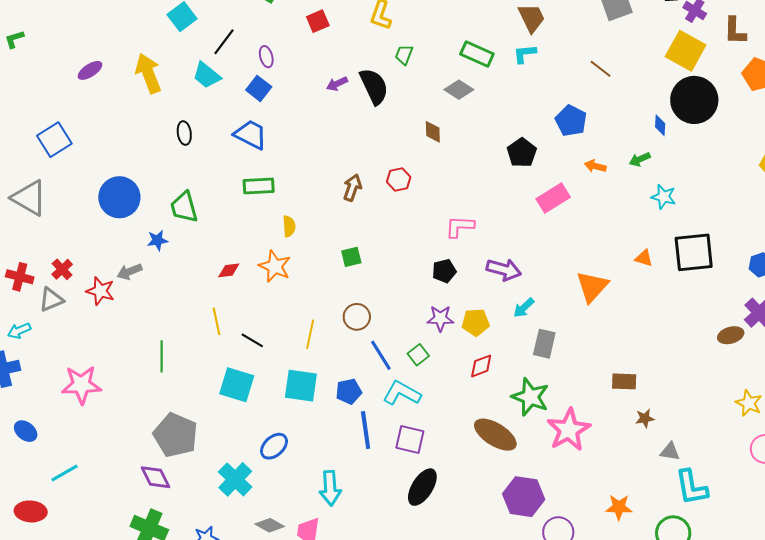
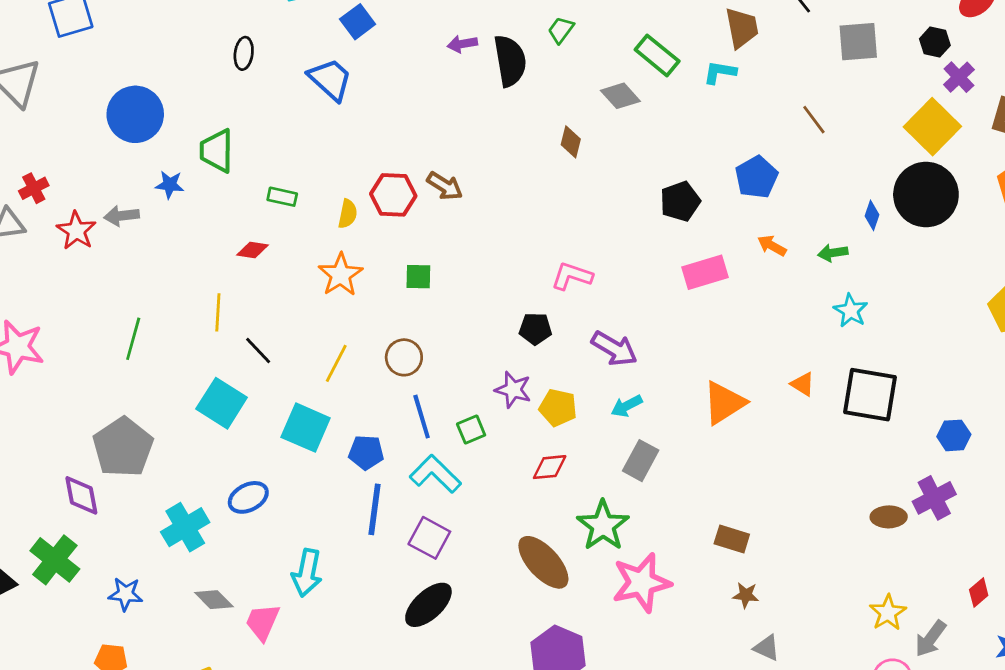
red hexagon: (399, 180) -> (393, 195), moved, size x1.4
green rectangle: (259, 186) -> (282, 197), moved, size x0.7
brown arrow: (352, 188) -> (445, 186), turned 88
orange star: (275, 266) -> (341, 275), moved

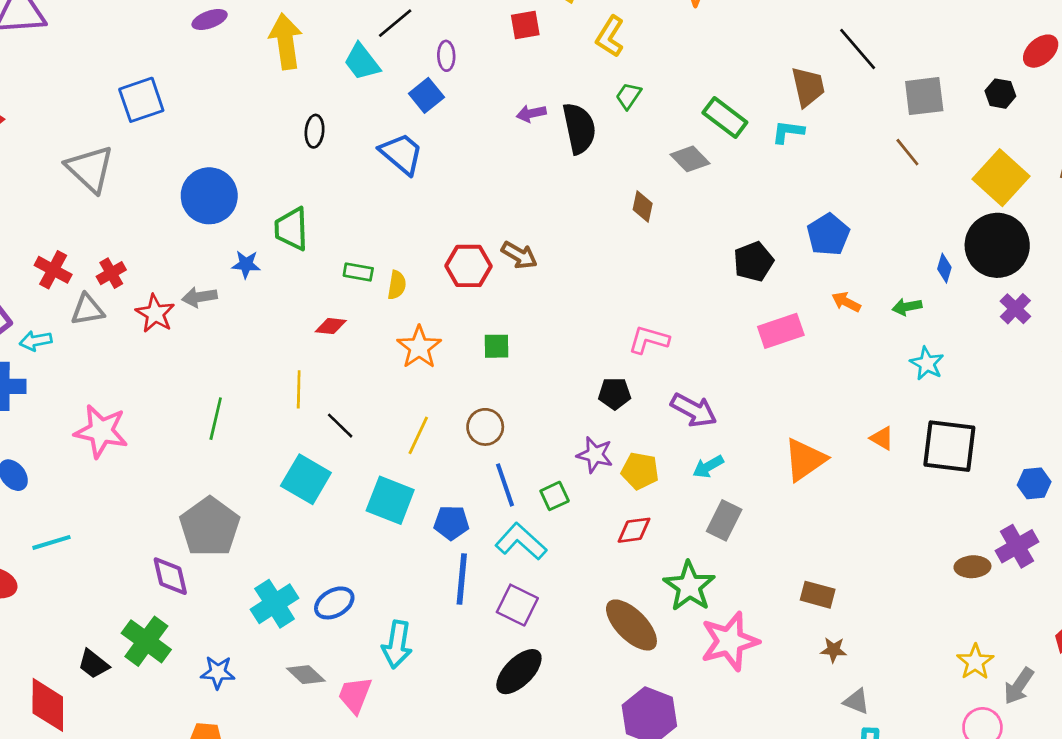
purple cross: (959, 77) -> (1015, 309), moved
brown line: (814, 120) -> (907, 152), moved
yellow semicircle: (348, 214) -> (397, 285), moved
blue ellipse: (248, 497) -> (334, 603), moved

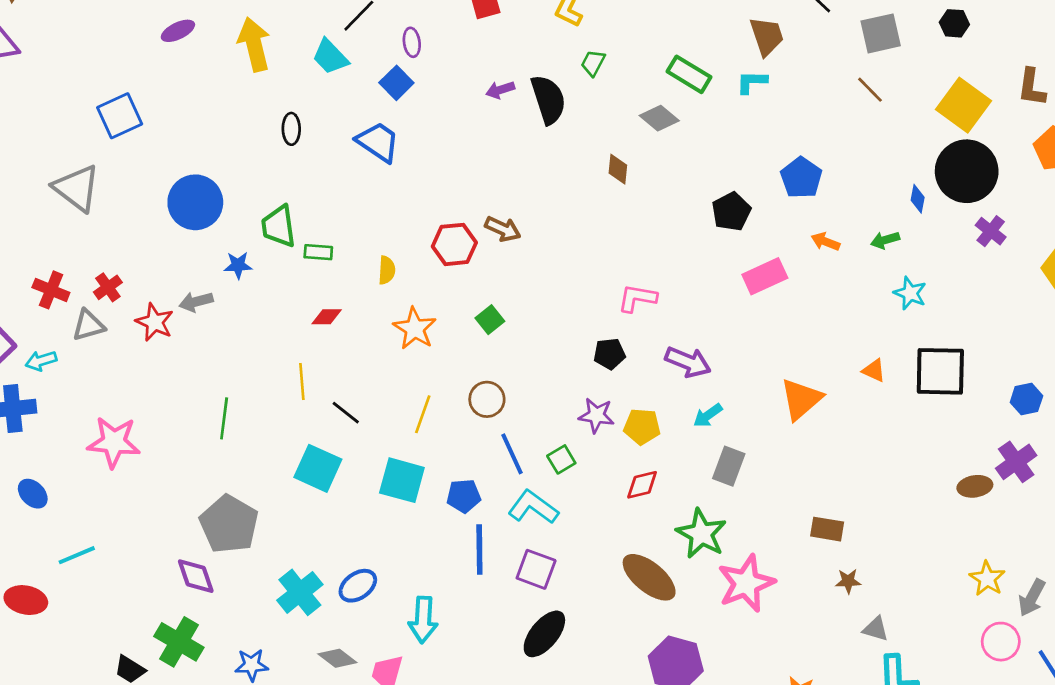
green rectangle: (358, 272) -> (318, 252), moved
green square: (496, 346) -> (490, 320), turned -32

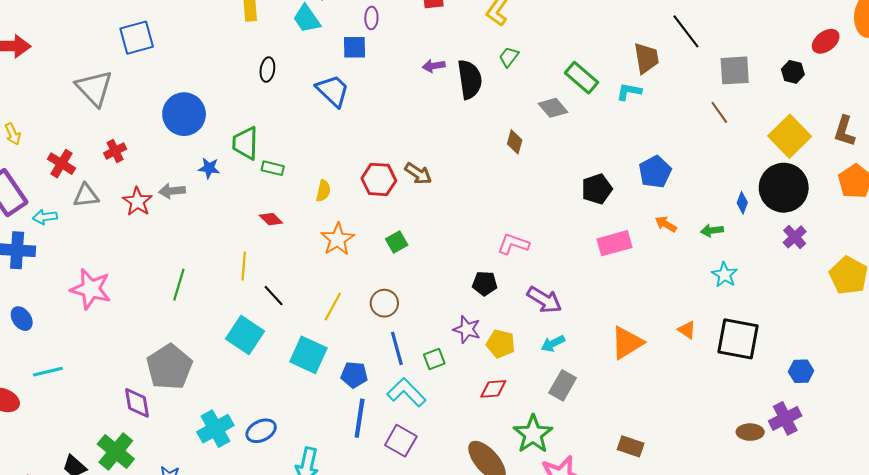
blue square: (396, 83) -> (354, 47), turned 35
red cross: (108, 287) -> (115, 151), moved
red diamond: (327, 317) -> (271, 219), turned 35

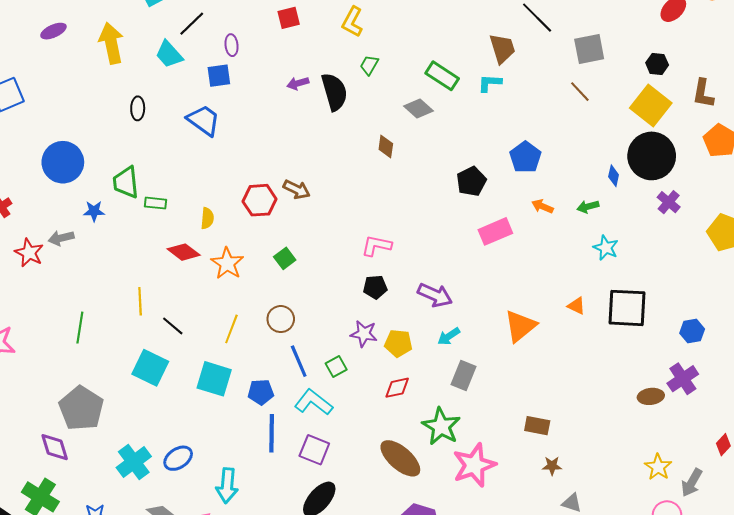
black hexagon: (793, 72) -> (657, 64), moved
red diamond: (271, 219) -> (184, 252), moved, size x1.4
pink L-shape: (513, 244) -> (376, 246), moved

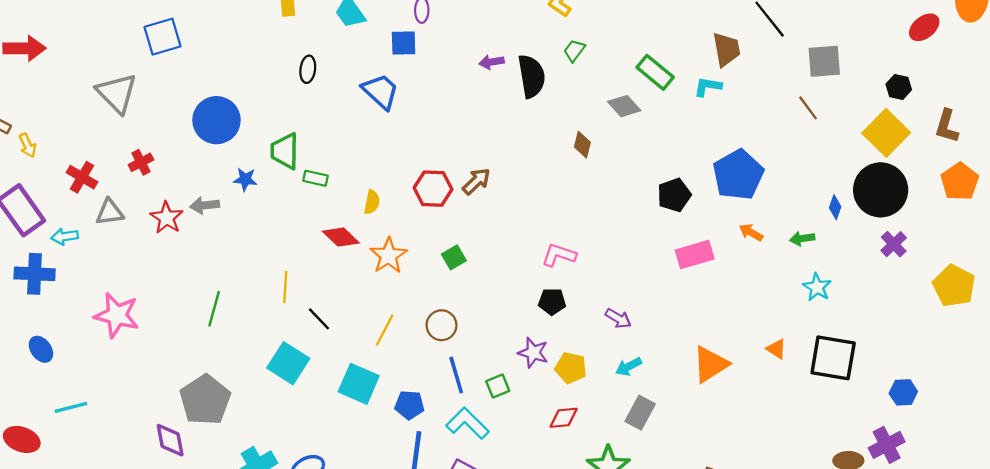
blue pentagon: (525, 157) -> (738, 175), size x1.4
brown arrow: (297, 189) -> (476, 181), turned -76
purple arrow: (435, 295) -> (618, 318), size x0.7

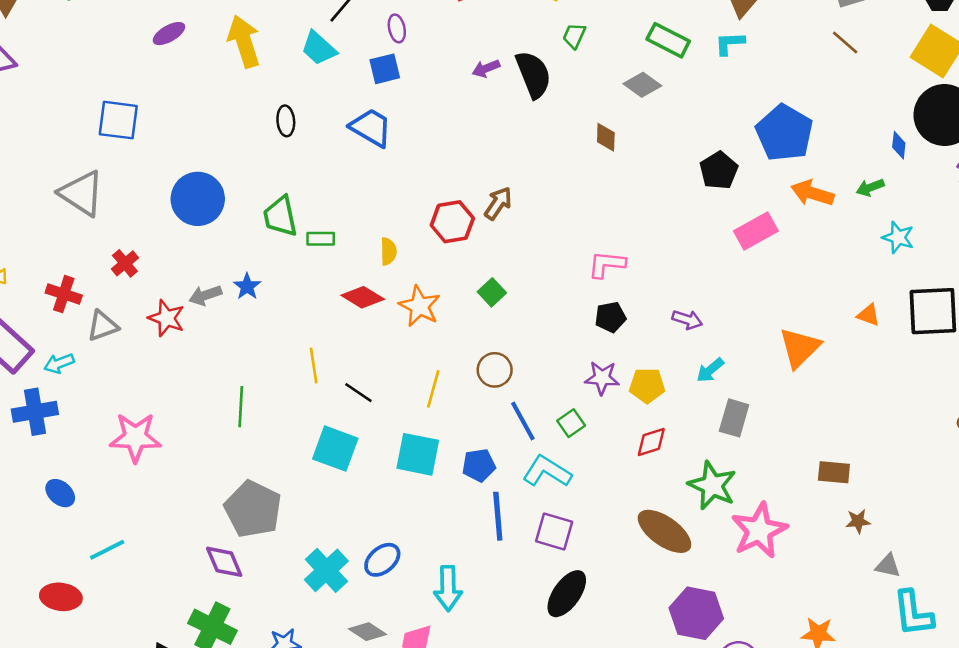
blue square: (163, 37) -> (118, 120), turned 36
blue star: (245, 179) -> (247, 286), moved, turned -30
orange arrow: (751, 232) -> (812, 193), size x1.5

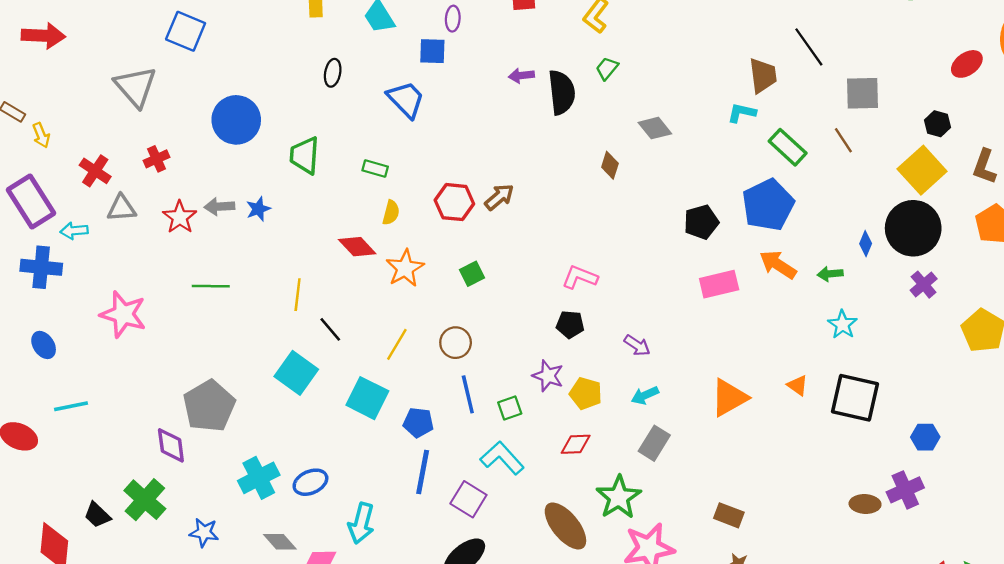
green rectangle: (668, 40) -> (788, 147), moved
green rectangle: (321, 239) -> (375, 169), moved
green line: (241, 407) -> (211, 286), moved, turned 72
cyan L-shape: (547, 471) -> (502, 458), moved

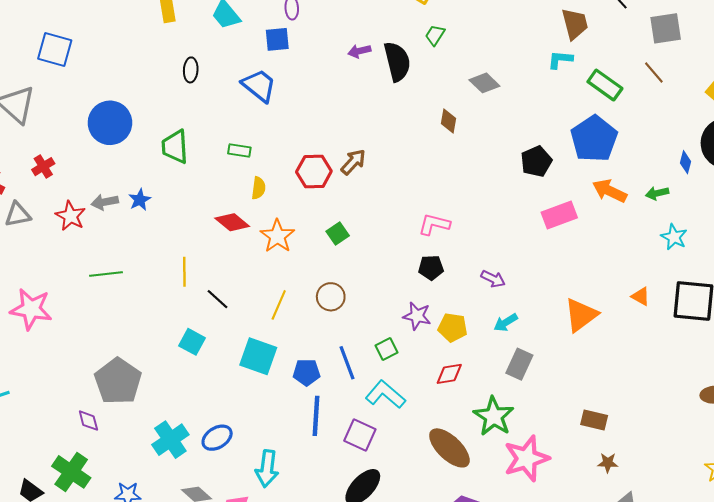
cyan square: (296, 373) -> (192, 342), size x0.7
blue line: (468, 394) -> (347, 363), moved
purple diamond: (171, 445) -> (88, 421), size x0.7

